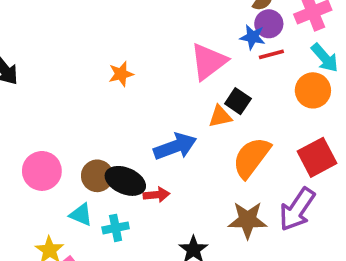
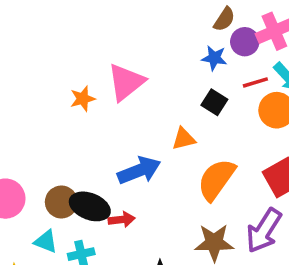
purple circle: (269, 24) -> (245, 42), moved
red line: (271, 54) -> (255, 82), moved
pink triangle: (209, 62) -> (126, 82), moved
black square: (238, 101) -> (214, 102), moved

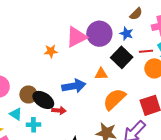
purple circle: (245, 42) -> (99, 34), moved, size x1.6
orange star: (83, 99) -> (51, 51), moved
black square: (214, 102) -> (122, 57), size x1.5

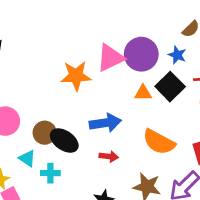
orange star: (51, 51) -> (76, 76), size x1.6
orange triangle: (101, 74) -> (143, 93), moved
orange semicircle: (114, 99) -> (159, 142), turned -110
red arrow: (59, 110) -> (109, 156), moved

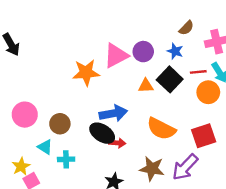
purple circle: (141, 54) -> (143, 52), size x0.7
black ellipse: (64, 140) -> (102, 133), moved

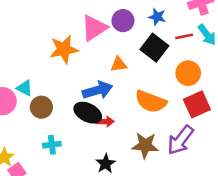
orange triangle: (146, 86) -> (119, 64), moved
orange circle: (208, 92) -> (188, 73), moved
cyan triangle: (45, 147) -> (25, 88), moved

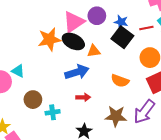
blue star: (157, 17) -> (121, 22), moved
orange semicircle: (151, 102) -> (120, 81), size x0.7
brown circle: (41, 107) -> (33, 100), moved
black ellipse: (88, 113) -> (73, 41), moved
cyan cross: (52, 145) -> (53, 112), moved

